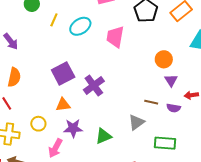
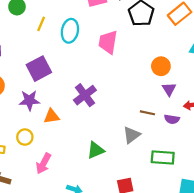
cyan ellipse: (80, 26) -> (70, 31), turned -45
purple square: (63, 73) -> (39, 69), moved
purple star: (73, 128) -> (29, 100), moved

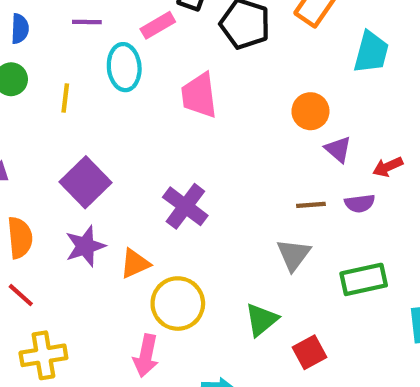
cyan ellipse: (70, 31) -> (124, 67), moved
yellow circle: (25, 137) -> (178, 304), moved, size x1.6
green triangle: (96, 150) -> (261, 320), moved

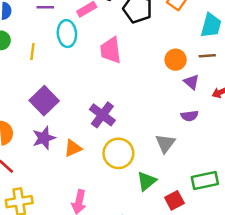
purple semicircle: (360, 203) -> (190, 116), moved
brown line: (311, 205) -> (207, 56), moved
green rectangle: (364, 279) -> (205, 181), moved
yellow circle: (178, 304) -> (118, 153), moved

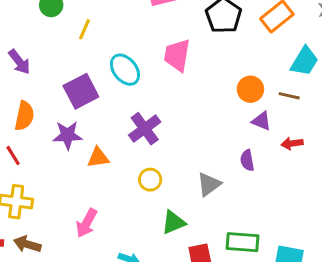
cyan ellipse: (67, 34) -> (125, 70), moved, turned -50
purple triangle: (192, 82) -> (261, 121), turned -35
purple semicircle: (190, 116) -> (247, 160), turned 70
yellow circle: (118, 153) -> (150, 180), size x0.6

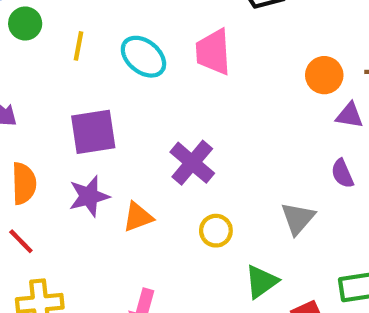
cyan ellipse: (125, 70) -> (143, 57), moved
purple square: (81, 91) -> (93, 132), turned 32

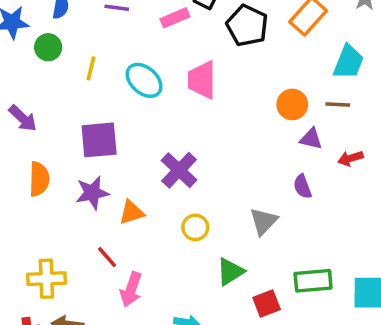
red line: (21, 241) -> (107, 257), moved

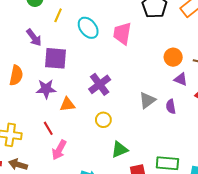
purple arrow: (23, 118) -> (34, 37), moved
gray triangle: (263, 221) -> (147, 100), moved

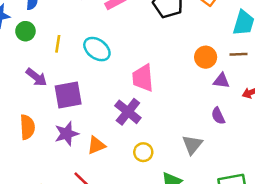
pink trapezoid: (122, 33) -> (143, 78), moved
gray triangle: (147, 100) -> (192, 145), moved

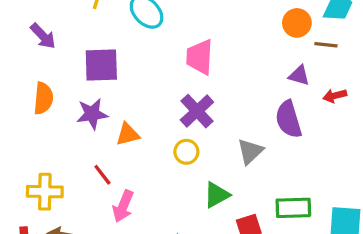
orange circle: (206, 57) -> (297, 23), moved
purple arrow: (36, 77) -> (43, 36), moved
purple cross: (128, 112) -> (197, 111), moved
purple semicircle: (218, 116) -> (288, 119), size x1.6

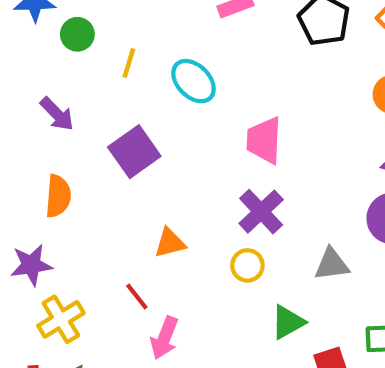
purple square: (101, 65) -> (134, 152), turned -33
purple star: (92, 114) -> (31, 265), moved
gray triangle: (250, 151) -> (332, 264), turned 36
yellow cross: (45, 192) -> (61, 319), turned -32

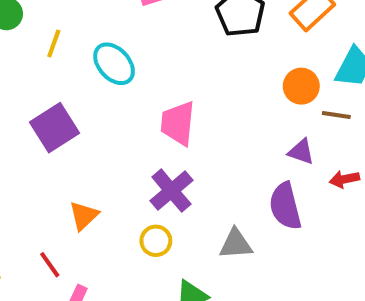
orange triangle: (170, 243) -> (84, 216), turned -32

